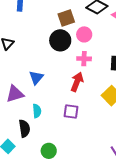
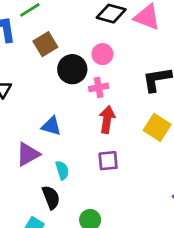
brown square: (66, 18) -> (45, 44), moved
pink cross: (84, 59) -> (99, 87), moved
blue triangle: (36, 78) -> (51, 126), turned -42

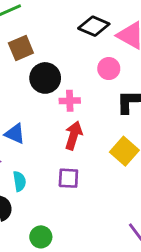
pink circle: (102, 54) -> (109, 69), moved

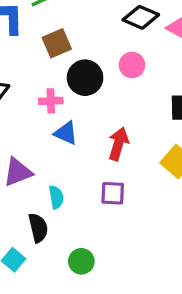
pink circle: (109, 69) -> (132, 65), moved
pink cross: (70, 101) -> (51, 101), moved
blue triangle: (15, 134) -> (66, 133), moved

